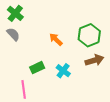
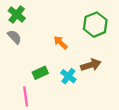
green hexagon: (89, 35) -> (95, 25), moved
brown arrow: (94, 60) -> (91, 65), moved

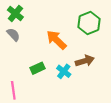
orange arrow: (60, 43) -> (56, 40), size x1.5
pink line: (26, 96) -> (13, 90), moved

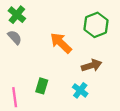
green rectangle: (37, 68) -> (42, 86), moved, turned -48
cyan cross: (64, 71) -> (80, 90), moved

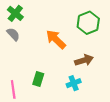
cyan cross: (80, 90) -> (74, 83), turned 32

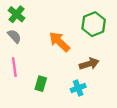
pink line: (13, 89) -> (14, 67), moved

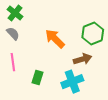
green hexagon: (94, 24) -> (93, 34), moved
cyan cross: (78, 88) -> (72, 82), size x1.5

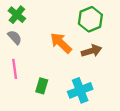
green hexagon: (93, 34) -> (90, 19), moved
brown arrow: (83, 59) -> (91, 51), moved

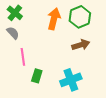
orange arrow: (61, 43) -> (54, 19), moved, turned 60
pink line: (15, 69) -> (23, 57), moved

